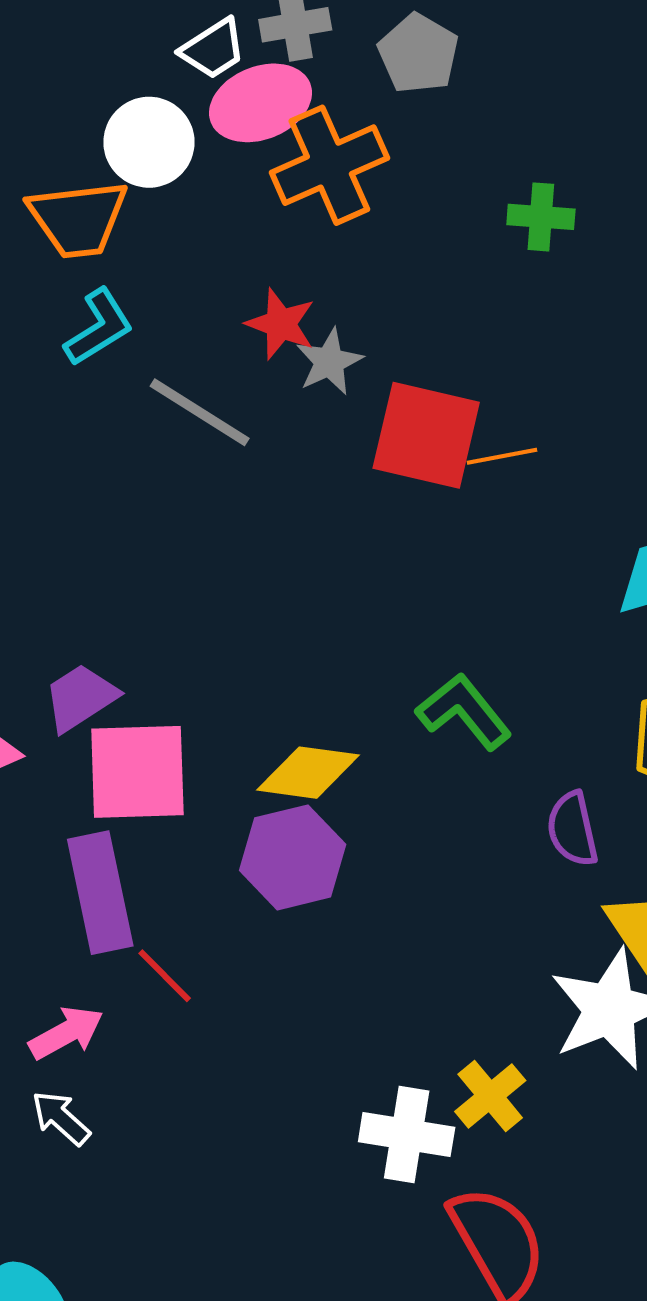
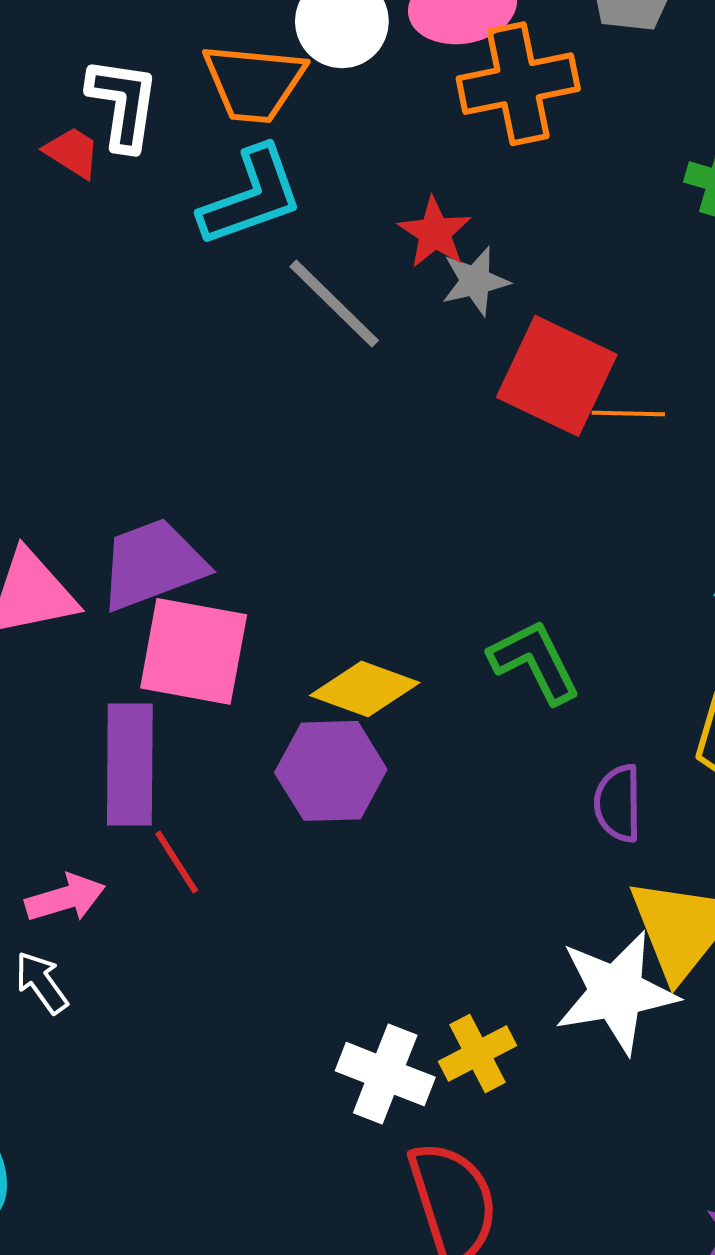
cyan L-shape: (99, 327) -> (251, 196), size x1.4
purple trapezoid: (80, 698) -> (152, 564), size x1.4

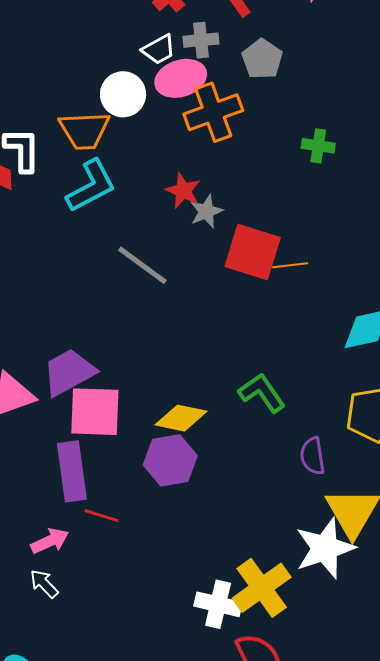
gray line: (334, 304) -> (142, 265), moved
red line: (177, 862) -> (101, 516), turned -32
yellow cross: (478, 1053) -> (262, 588), size x1.6

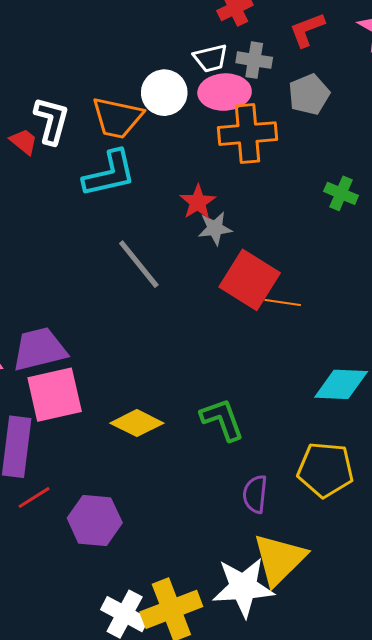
pink square: (95, 412) -> (55, 395), turned -30
purple hexagon: (170, 460) -> (95, 520), moved
red line: (101, 516) -> (34, 498), turned -64

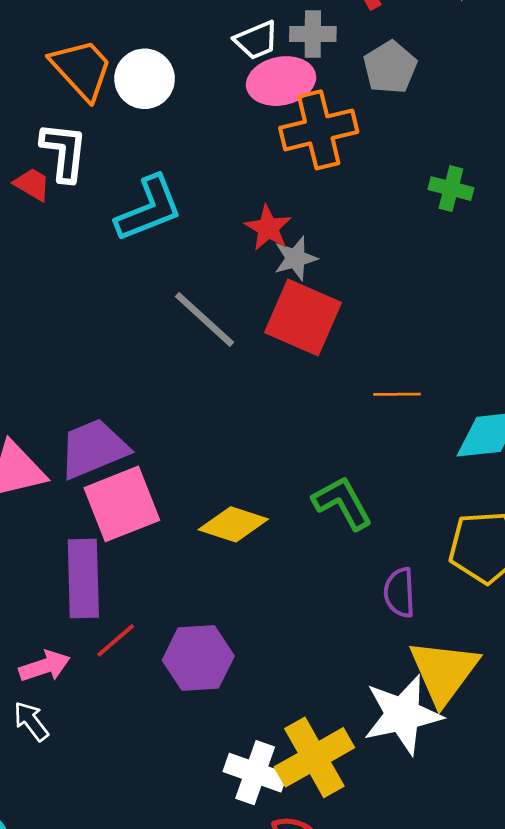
white circle: (164, 93) -> (145, 79), moved
orange trapezoid: (117, 118) -> (82, 69), moved, turned -136
red square: (250, 280) -> (303, 317), moved
orange line: (283, 303) -> (397, 394), moved

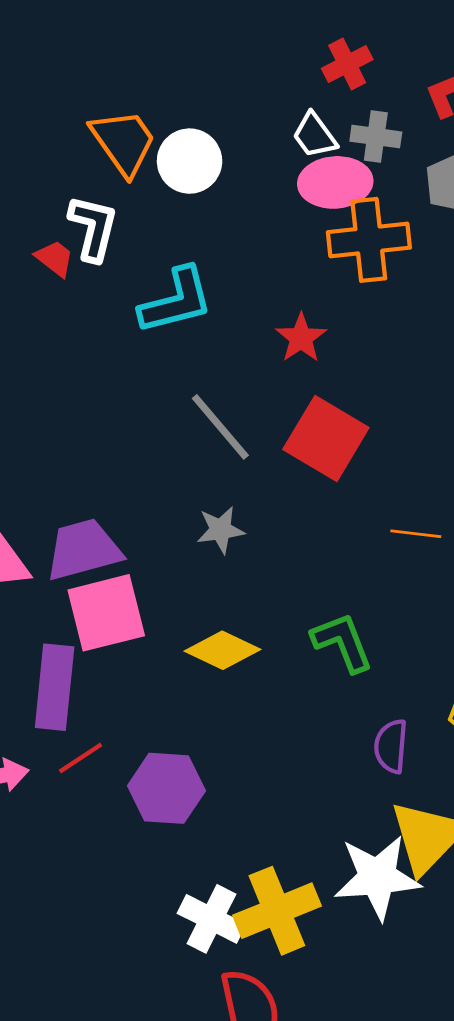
white trapezoid: (256, 40) -> (315, 135), turned 69
gray star: (296, 258) -> (220, 530), moved

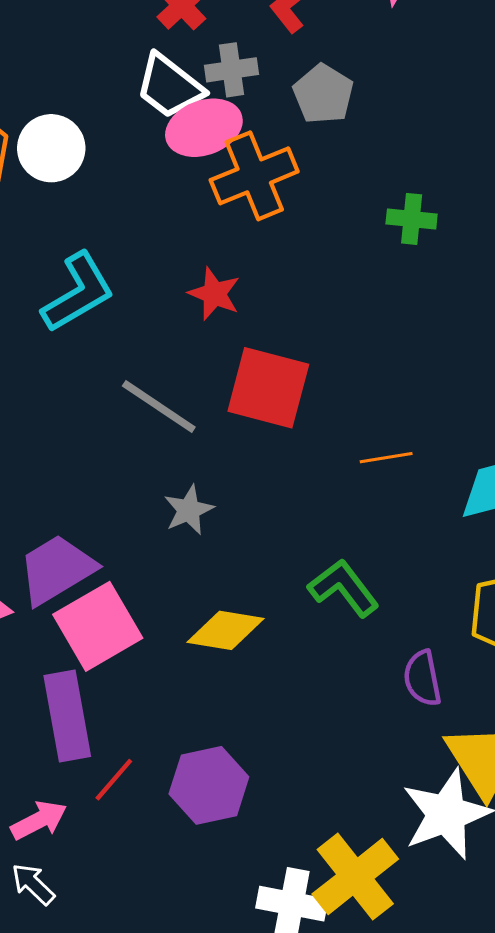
white trapezoid: (315, 135) -> (170, 86), size x1.4

